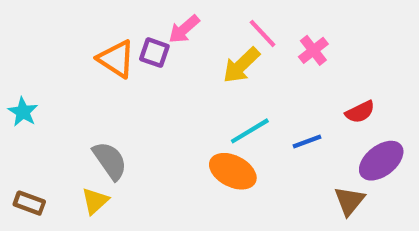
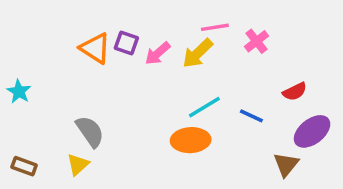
pink arrow: (184, 29) -> (158, 53), moved
pink line: (262, 33) -> (215, 27), turned -56
blue line: (307, 142) -> (251, 116), turned 45
orange ellipse: (233, 171) -> (191, 140), turned -30

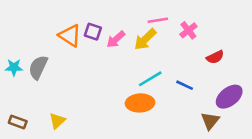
cyan star: (19, 92) -> (14, 67), turned -30
red semicircle: (295, 92) -> (215, 57), moved
gray semicircle: (90, 131) -> (38, 67), moved, turned -120

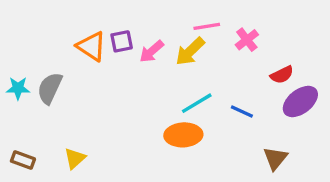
purple square: (93, 32) -> (122, 41), turned -30
purple ellipse: (229, 97) -> (300, 102), moved

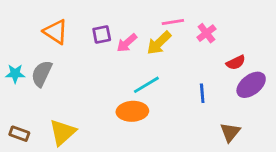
orange triangle: (91, 46) -> (56, 32), moved
cyan line: (197, 103) -> (146, 85), moved
blue line: (242, 112) -> (202, 93), turned 60
orange ellipse: (183, 135) -> (132, 111), moved
yellow triangle: (75, 158) -> (63, 132), size x1.5

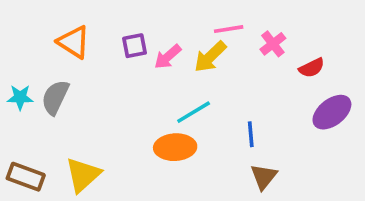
red semicircle: (236, 62) -> (312, 68), moved
blue line: (202, 93) -> (251, 134), moved
brown triangle: (230, 132) -> (264, 177), moved
brown rectangle: (19, 134) -> (26, 177), size x1.4

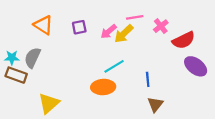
pink arrow: (168, 57) -> (109, 32), moved
red semicircle: (312, 68) -> (184, 40), size x1.5
purple ellipse: (332, 112) -> (196, 66), turned 75
brown rectangle: (26, 177) -> (16, 75), moved

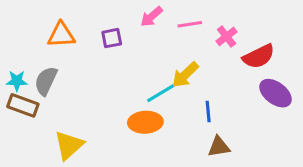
orange triangle: (43, 25) -> (61, 35), turned -36
pink arrow: (109, 32) -> (152, 17), moved
yellow arrow: (124, 34) -> (185, 75), moved
brown triangle: (155, 104) -> (219, 147), turned 42

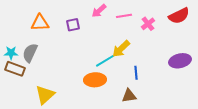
red semicircle: (259, 56) -> (179, 16), moved
purple ellipse: (276, 93) -> (180, 61), turned -50
brown triangle: (219, 147) -> (129, 96), moved

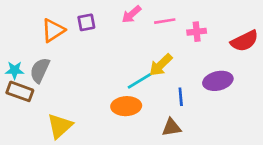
red semicircle: (179, 16) -> (244, 41), moved
orange triangle: (40, 23) -> (53, 30), turned -30
pink cross: (148, 24) -> (197, 32), turned 32
purple square: (73, 25) -> (86, 22), moved
purple ellipse: (180, 61) -> (218, 81), moved

